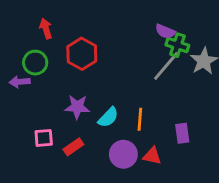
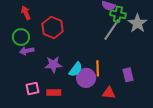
purple arrow: (20, 82) -> (27, 51), moved
red rectangle: (73, 147) -> (54, 92), turned 40
purple circle: (123, 154) -> (86, 78), moved

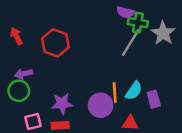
red arrow: (26, 13) -> (16, 36), moved
green circle: (21, 37) -> (19, 91), moved
purple star: (53, 64) -> (62, 104), moved
cyan semicircle: (76, 69) -> (134, 91), moved

